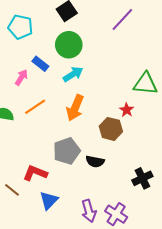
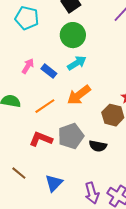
blue rectangle: (40, 64) -> (49, 71), moved
orange line: (35, 107) -> (45, 106), moved
orange arrow: (75, 108) -> (79, 95), turned 30
red L-shape: (35, 173) -> (41, 139), moved

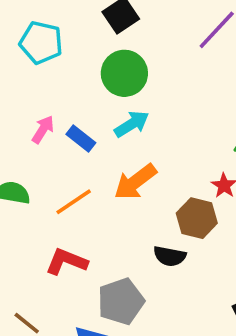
gray pentagon: (71, 136) -> (121, 301), moved
black semicircle: (98, 146) -> (170, 256), moved

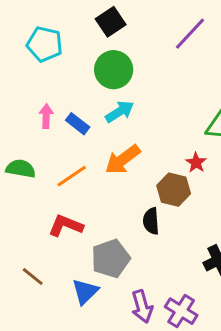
pink arrow: (43, 129) -> (46, 116), turned -30
black semicircle: (170, 256) -> (151, 221), turned 75

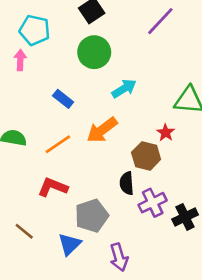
cyan arrow: (120, 112) -> (124, 89), moved
pink arrow: (46, 116) -> (20, 60), moved
purple cross: (181, 311) -> (153, 203), moved, turned 32

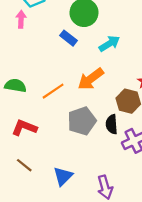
blue rectangle: (63, 99) -> (69, 38), moved
red L-shape: (53, 187) -> (24, 128), moved
gray pentagon: (92, 216) -> (82, 121), moved

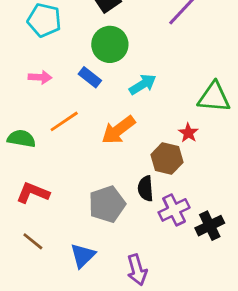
pink arrow: (21, 19) -> (40, 77), moved, turned 91
orange line: (53, 91) -> (64, 121), moved
gray pentagon: (82, 121) -> (107, 204), moved

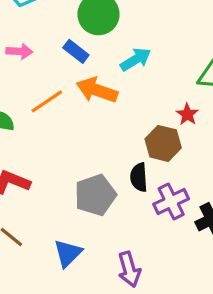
orange arrow: (118, 130) -> (97, 90), moved, turned 56

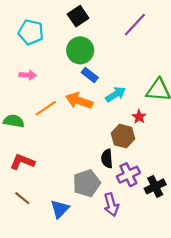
blue rectangle: (76, 51) -> (90, 75), moved
cyan arrow: (136, 59) -> (116, 94), moved
gray pentagon: (95, 195) -> (87, 183), moved
purple arrow: (129, 269) -> (111, 205), moved

